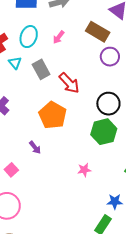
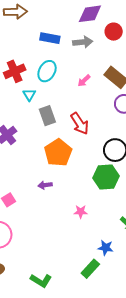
pink arrow: (59, 37) -> (84, 81), moved
gray rectangle: (41, 69) -> (47, 116), moved
purple arrow: (35, 147) -> (45, 185), moved, turned 112

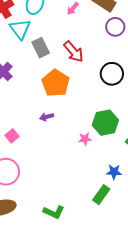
cyan triangle: (29, 95) -> (20, 29), size x1.6
green hexagon: (106, 177) -> (105, 123), moved

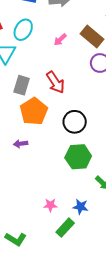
gray rectangle: (41, 48) -> (22, 85), moved, turned 36
black circle: (112, 74) -> (75, 122), moved
pink star: (85, 139) -> (50, 205), moved

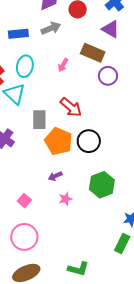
black circle: (75, 122) -> (89, 141), moved
green hexagon: (78, 157) -> (102, 185), moved
pink star: (50, 205) -> (65, 199), moved

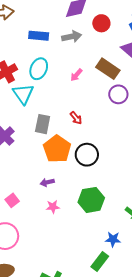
red arrow: (71, 107) -> (76, 118), size x0.6

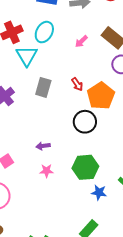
orange pentagon: (57, 149) -> (101, 96), moved
blue star: (113, 239) -> (99, 192), moved

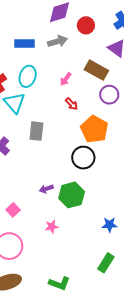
red arrow: (77, 84) -> (72, 104), moved
green hexagon: (85, 167) -> (72, 195), moved
pink star: (47, 171) -> (52, 227), moved

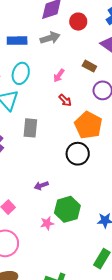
brown rectangle: (96, 70) -> (89, 66), size x0.6
green hexagon: (72, 195) -> (67, 209), moved

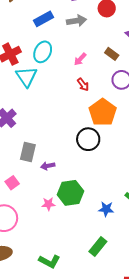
blue rectangle: (17, 41) -> (44, 19), turned -36
gray rectangle: (30, 128) -> (28, 152), moved

